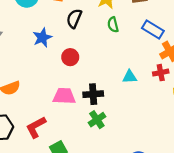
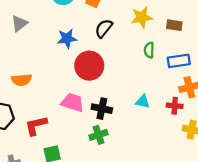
green semicircle: (113, 25) -> (149, 50), moved
blue rectangle: (153, 29) -> (179, 61), turned -55
red circle: (70, 57) -> (89, 66), size x1.6

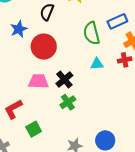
green semicircle: (149, 50) -> (92, 33), moved, size x1.6
black cross: (102, 109) -> (64, 79), turned -36

